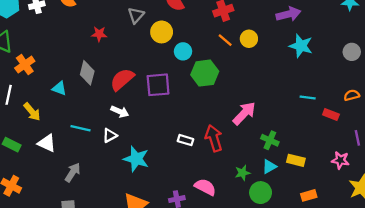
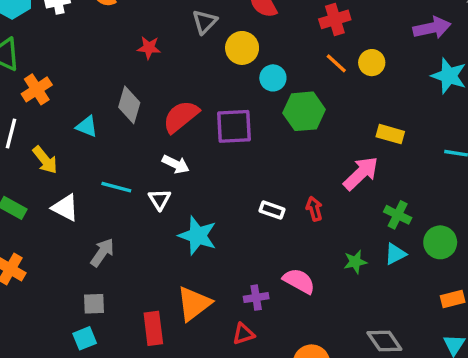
white triangle: (110, 135) -> (160, 199), turned -35
red arrow: (214, 138) -> (314, 209), size x0.6
yellow rectangle: (296, 160) -> (390, 134), moved
green circle: (261, 193) -> (440, 242), moved

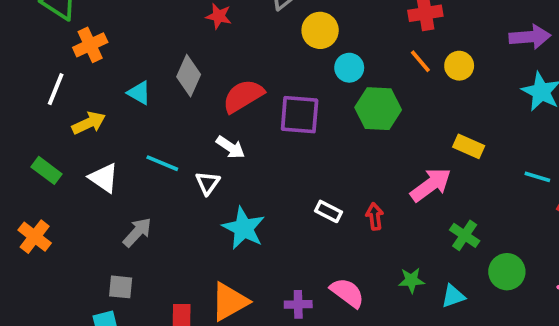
yellow arrow: (45, 160) -> (89, 123), turned -84
cyan triangle: (395, 254) -> (453, 296), moved

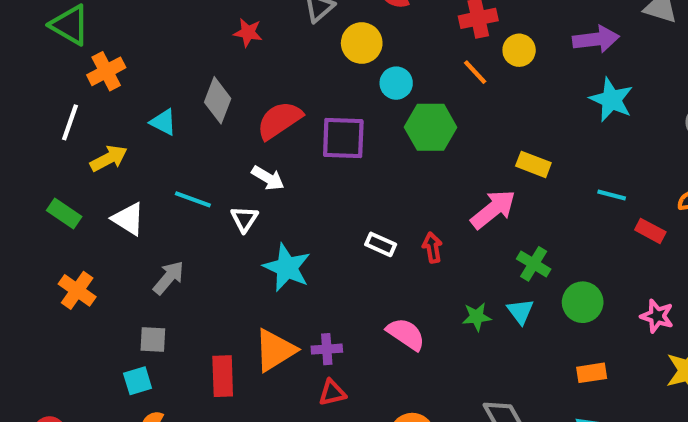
yellow circle: (459, 66) -> (519, 50), moved
orange cross: (35, 237) -> (77, 290), moved
cyan triangle: (453, 296) -> (520, 311), moved, turned -45
purple cross: (298, 304) -> (327, 349), moved

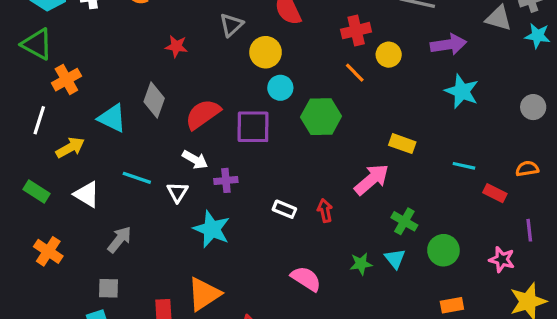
cyan circle: (396, 83) -> (280, 88), moved
cyan triangle: (163, 122) -> (112, 118), size x1.4
purple cross: (327, 349) -> (226, 180), moved

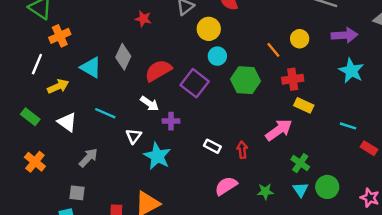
red cross: (356, 31) -> (293, 79), moved
purple square: (253, 127) -> (195, 83), turned 32
white triangle: (177, 192) -> (134, 136), moved
cyan triangle: (395, 259) -> (300, 190), moved
pink semicircle: (306, 279) -> (226, 186), moved, turned -70

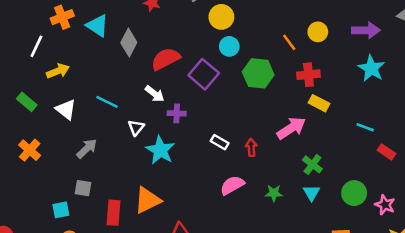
cyan triangle: (91, 67) -> (97, 26), moved
green circle: (327, 187) -> (354, 193), moved
gray square: (77, 193) -> (83, 188), moved

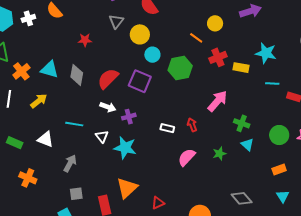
cyan star: (371, 68) -> (266, 53), moved
yellow arrow: (58, 71) -> (39, 101), moved
yellow rectangle: (319, 103) -> (241, 68), moved

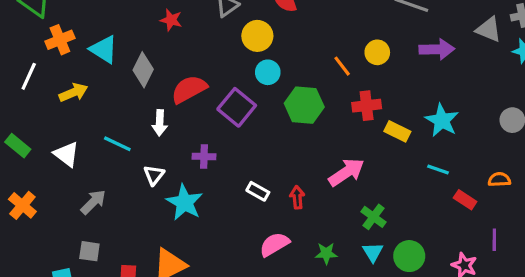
white arrow: (108, 107) -> (160, 123), moved, turned 56
green circle: (279, 135) -> (409, 256), moved

